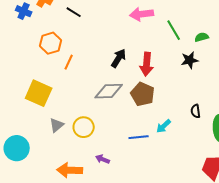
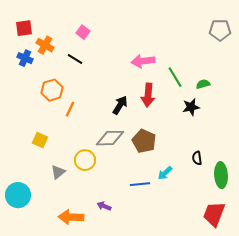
red arrow: (147, 64) -> (148, 95), moved
yellow square: (39, 93) -> (40, 140), size x0.6
yellow circle: (84, 127) -> (85, 160), moved

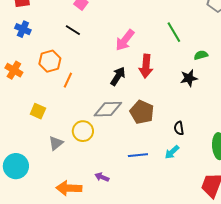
orange cross: (45, 45) -> (14, 70), moved
pink arrow: (143, 61) -> (125, 40), moved, turned -45
green line: (175, 77) -> (174, 32), moved
black semicircle: (197, 158) -> (179, 128), moved
cyan arrow: (165, 173) -> (172, 152), moved

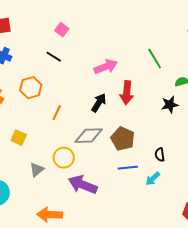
pink arrow: (125, 40) -> (106, 67), turned -150
orange line: (68, 80) -> (57, 113), moved
blue line: (138, 155) -> (128, 168), moved
purple arrow: (102, 177) -> (83, 185), moved, size x2.0

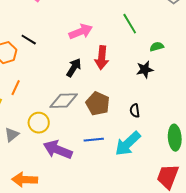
black line: (54, 57) -> (29, 40), moved
orange line: (57, 113) -> (16, 88), moved
black semicircle: (160, 155) -> (135, 111), moved
blue line: (128, 168) -> (94, 140), moved
cyan arrow: (153, 179) -> (128, 144), size x1.8

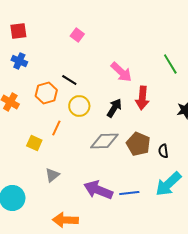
pink arrow: (81, 32) -> (121, 72), turned 65
black semicircle: (135, 111) -> (163, 151), moved
yellow circle: (39, 123) -> (79, 106), moved
blue line: (94, 140) -> (129, 193), moved

